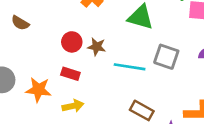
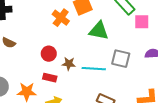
brown star: (97, 47) -> (69, 64), moved

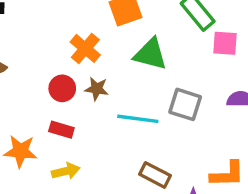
orange cross: (61, 18) -> (85, 48), moved
brown star: (69, 64) -> (97, 89), moved

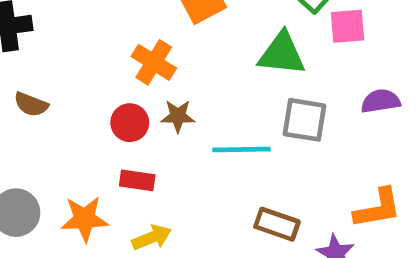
green triangle: (150, 54) -> (282, 54), moved

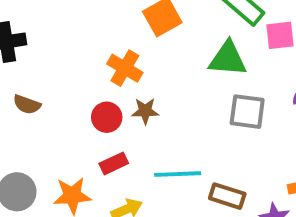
cyan line: (241, 150) -> (178, 174), moved
red rectangle: (137, 180) -> (114, 163), turned -32

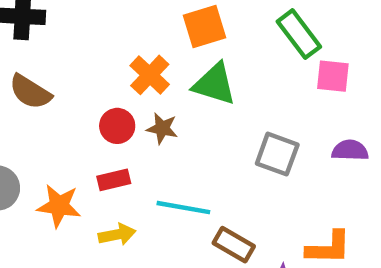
green triangle: (228, 59) -> (214, 84), moved
brown semicircle: (27, 104) -> (30, 92), size x1.4

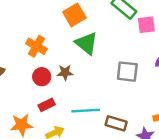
orange cross: (150, 75) -> (37, 46), moved
green triangle: (214, 84) -> (87, 43), turned 35

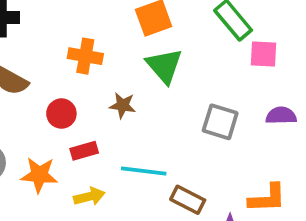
orange cross: (37, 46) -> (85, 56), turned -30
red circle: (42, 77) -> (61, 114), moved

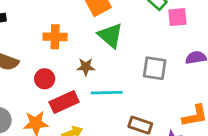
red rectangle: (84, 151) -> (64, 102), size x1.5
cyan line: (144, 171) -> (107, 93), moved

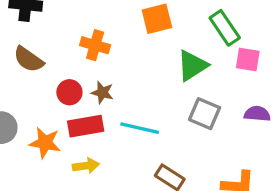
green triangle: (110, 35) -> (192, 66), moved, turned 32
brown star: (86, 67) -> (102, 93), moved

